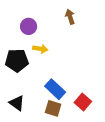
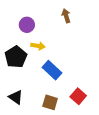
black pentagon: (17, 60) -> (16, 57), turned -30
blue rectangle: (55, 89) -> (52, 70), moved

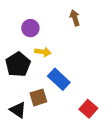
brown square: (50, 102) -> (38, 97), moved, turned -35

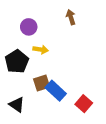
blue rectangle: (59, 79) -> (56, 91), moved
brown square: (38, 97) -> (42, 83), moved

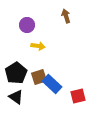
black pentagon: (17, 61) -> (16, 73), moved
red square: (84, 104) -> (78, 96), turned 35

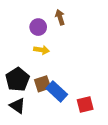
brown arrow: (66, 16) -> (60, 17), moved
purple circle: (27, 25) -> (38, 27), moved

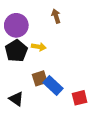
purple circle: (38, 27) -> (16, 25), moved, size x1.5
black pentagon: (17, 79) -> (16, 51), moved

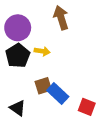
brown arrow: (56, 16) -> (61, 18), size x1.5
red square: (80, 98) -> (87, 107), turned 35

